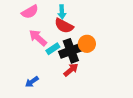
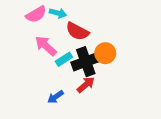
cyan arrow: (62, 12) -> (58, 13), moved, turned -72
blue arrow: (32, 82) -> (55, 97), moved

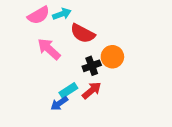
cyan arrow: (58, 13) -> (62, 14), turned -35
cyan rectangle: (64, 59) -> (68, 90), moved
black cross: (86, 62) -> (92, 66), size x0.6

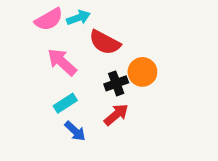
cyan rectangle: (68, 90) -> (65, 103), moved
blue arrow: (59, 103) -> (75, 131), turned -102

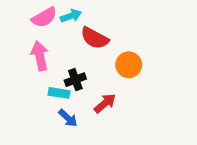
pink arrow: (62, 62) -> (40, 56), moved, turned 36
black cross: (116, 83) -> (75, 80), moved
cyan rectangle: (65, 103) -> (59, 93), turned 42

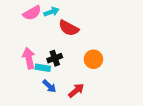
pink arrow: (40, 56) -> (29, 58), moved
orange circle: (129, 65) -> (93, 59), moved
red arrow: (105, 103) -> (76, 90), moved

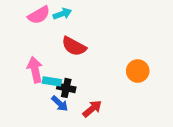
red semicircle: (69, 28) -> (74, 46), moved
black cross: (55, 58) -> (66, 88), moved, turned 32
orange circle: (93, 59) -> (138, 71), moved

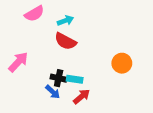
cyan arrow: (62, 14) -> (65, 21), moved
pink arrow: (35, 70) -> (18, 62), moved, turned 55
cyan rectangle: (52, 81) -> (75, 79), moved

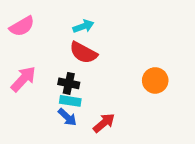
pink semicircle: (34, 14) -> (22, 26), moved
black cross: (59, 78) -> (69, 83), moved
cyan rectangle: (75, 79) -> (70, 101), moved

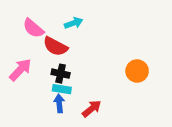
pink semicircle: (22, 26) -> (33, 28), moved, turned 70
red semicircle: (83, 53) -> (55, 46), moved
blue arrow: (67, 117) -> (59, 103), turned -138

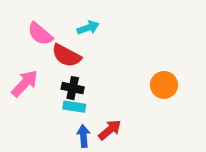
blue arrow: (59, 103) -> (83, 136), moved

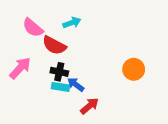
blue arrow: (83, 136) -> (76, 84), moved, turned -48

